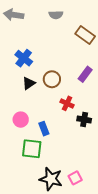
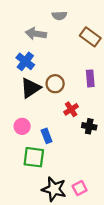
gray arrow: (14, 15) -> (36, 34), moved
purple rectangle: (85, 74) -> (90, 78), turned -42
black triangle: (29, 83) -> (31, 88), size x1.5
red cross: (67, 103) -> (71, 109), turned 32

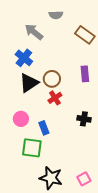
gray arrow: (36, 34) -> (34, 32), turned 30
red cross: (71, 109) -> (55, 98), moved
pink square: (80, 188) -> (84, 179), moved

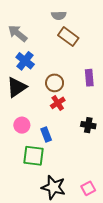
gray arrow: (34, 32) -> (18, 33), moved
brown rectangle: (85, 35) -> (68, 37), moved
black triangle: (29, 83) -> (17, 87), moved

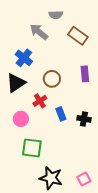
gray arrow: (18, 33) -> (39, 32), moved
brown rectangle: (68, 37) -> (78, 36), moved
red cross: (58, 103) -> (40, 101), moved
blue rectangle: (46, 135) -> (61, 114), moved

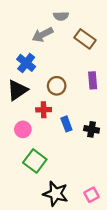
gray arrow: (39, 32) -> (42, 35), turned -66
red cross: (40, 101) -> (44, 110), turned 32
green square: (32, 148) -> (35, 161), turned 30

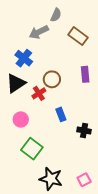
gray semicircle: (61, 16) -> (56, 15), turned -64
red cross: (44, 110) -> (39, 93), moved, turned -32
black cross: (92, 129) -> (84, 131), moved

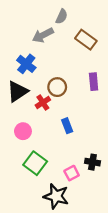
black cross: (84, 131) -> (92, 162), moved
pink square: (84, 180) -> (72, 173), moved

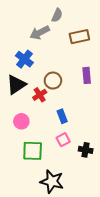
brown rectangle: (86, 40) -> (79, 37), turned -48
green square: (35, 163) -> (33, 151), turned -35
pink square: (72, 173) -> (63, 140), moved

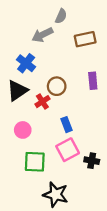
pink square: (63, 140) -> (68, 150), size x1.5

